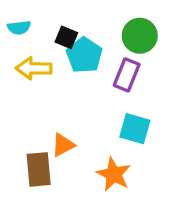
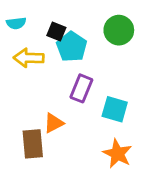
purple rectangle: (127, 75) -> (81, 88), moved
orange star: (114, 174) -> (117, 154), moved

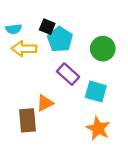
cyan semicircle: (16, 23) -> (14, 29), moved
green circle: (119, 30) -> (103, 49), moved
purple rectangle: (81, 88) -> (68, 74), turned -70

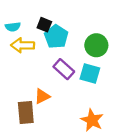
cyan square: (96, 91) -> (90, 73), moved

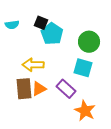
yellow arrow: (23, 45) -> (33, 65), moved
purple rectangle: (64, 69) -> (66, 89), moved
brown rectangle: (26, 113) -> (24, 89), moved

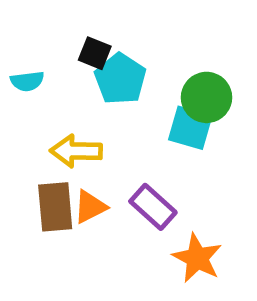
cyan semicircle: (12, 25) -> (27, 81), moved
cyan square: (83, 68) -> (190, 128), moved

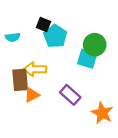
brown rectangle: (55, 207) -> (20, 80), moved
orange triangle: (90, 207) -> (32, 95), moved
orange star: (197, 258) -> (102, 113), moved

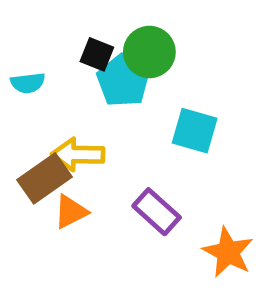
green circle: (95, 45) -> (149, 52), moved
brown rectangle: (20, 80) -> (45, 178), turned 60

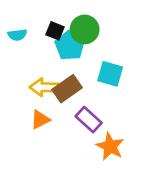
cyan semicircle: (28, 83) -> (17, 35), moved
brown rectangle: (45, 178) -> (67, 89), moved
orange star: (228, 252) -> (110, 146), moved

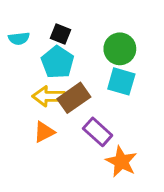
green circle: (85, 29) -> (120, 49), moved
cyan pentagon: (70, 46) -> (58, 62), moved

